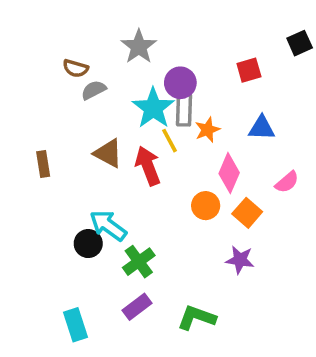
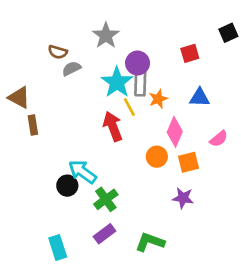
brown triangle: (108, 153) -> (19, 97), moved
orange square: (247, 213) -> (188, 162), turned 35

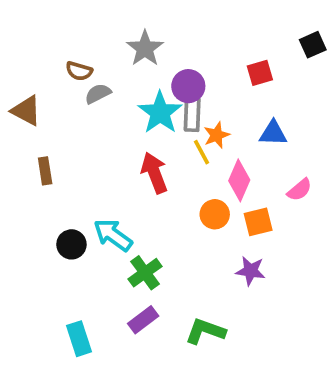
brown triangle: (19, 97) -> (26, 111), moved
yellow line: (129, 107) -> (202, 152), moved
black circle: (67, 186) -> (71, 244), moved

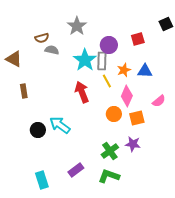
brown semicircle: (79, 71) -> (42, 38), turned -32
purple circle: (188, 86) -> (109, 45), moved
gray semicircle: (98, 94) -> (52, 50), turned 40
orange star: (217, 135) -> (124, 70), moved
green cross: (145, 273) -> (110, 151), moved

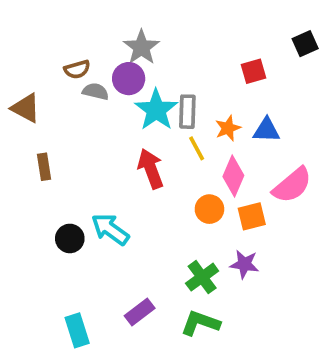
purple circle: (109, 45) -> (129, 79), moved
pink semicircle: (159, 101) -> (292, 185), size x1.6

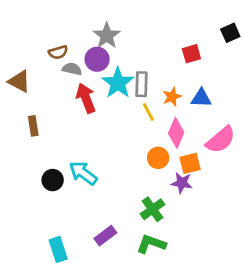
red arrow: (151, 169) -> (86, 98), moved
purple star: (244, 264) -> (182, 183), moved

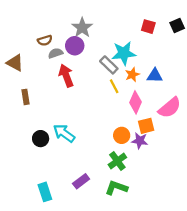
red square: (191, 54) -> (148, 27), moved, turned 32
gray semicircle: (72, 69) -> (55, 53), turned -32
cyan star: (118, 83) -> (124, 53), moved, turned 30
gray rectangle: (141, 84) -> (109, 65), turned -48
orange circle: (158, 158) -> (122, 135), moved

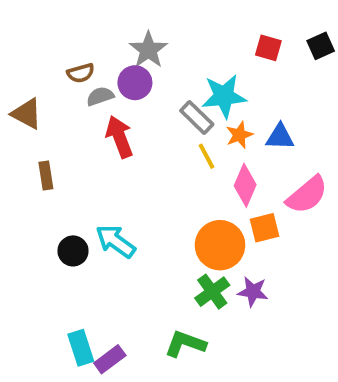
orange circle: (122, 135) -> (220, 245), size x1.6
purple star: (140, 141) -> (253, 292), moved
purple rectangle: (81, 181) -> (110, 359), moved
green L-shape: (116, 188) -> (185, 344), moved

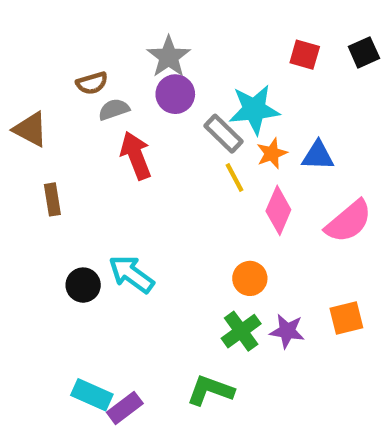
purple circle: (135, 83) -> (175, 94), moved
orange square: (264, 228) -> (346, 318), moved
orange circle: (220, 245) -> (250, 278), size x0.6
cyan rectangle: (81, 348) -> (92, 395), turned -48

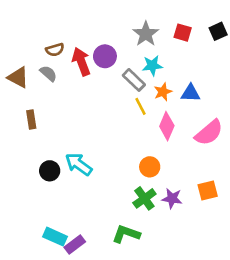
gray star: (169, 57) -> (146, 34), moved
gray semicircle: (114, 109) -> (48, 73), moved, turned 60
cyan star: (254, 109) -> (152, 66), size x0.7
red arrow: (136, 156) -> (81, 62), moved

